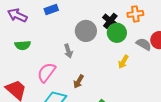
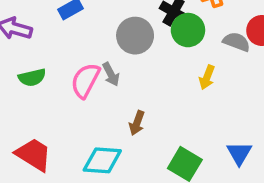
pink semicircle: (46, 72) -> (85, 80), moved

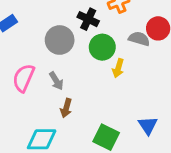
green circle: (188, 30) -> (102, 47), moved
gray arrow: (111, 74) -> (56, 81), moved

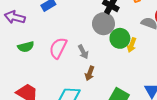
gray circle: (60, 40) -> (103, 24), moved
green circle: (102, 47) -> (120, 38), moved

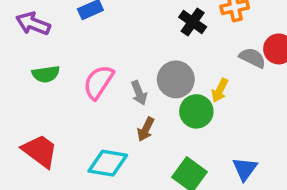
gray circle: (103, 24) -> (176, 79), moved
green circle: (120, 38) -> (196, 111), moved

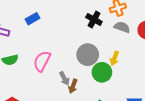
gray semicircle: (252, 58) -> (122, 27), moved
gray arrow: (139, 93) -> (64, 78), moved

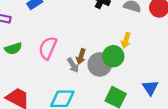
gray circle: (88, 55) -> (100, 64), moved
brown arrow: (73, 86) -> (81, 56), moved

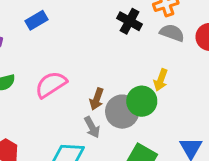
pink semicircle: (48, 48) -> (51, 85), turned 30
gray arrow: (73, 65) -> (92, 127), moved

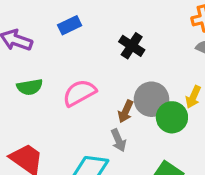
black cross: (130, 21) -> (132, 46), moved
gray circle: (122, 112) -> (151, 99), moved

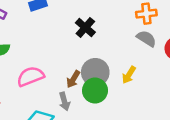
pink semicircle: (79, 93) -> (31, 76), moved
green circle: (172, 117) -> (95, 91), moved

